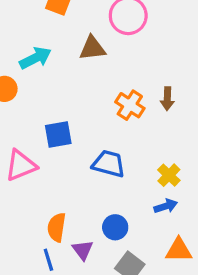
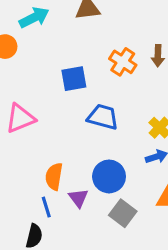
blue square: (58, 134) -> (74, 79), moved
blue circle: (115, 227) -> (109, 176), size x1.4

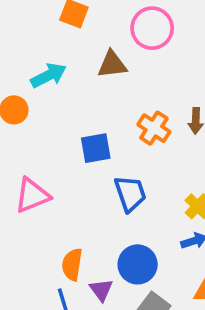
blue trapezoid: (103, 117) -> (130, 194), turned 56

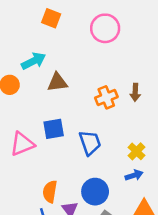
brown triangle: (112, 64) -> (57, 82), moved
orange cross: (154, 128) -> (106, 97), turned 35
blue square: (96, 148) -> (54, 129), moved

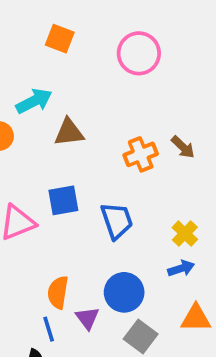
brown arrow: (135, 92) -> (183, 147), turned -48

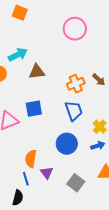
orange square: (60, 39) -> (20, 13), moved
blue trapezoid: (117, 221) -> (74, 111), moved
blue circle: (124, 292) -> (67, 144), moved

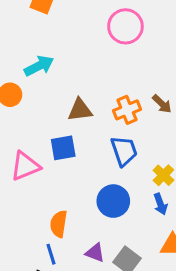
brown triangle: (37, 72) -> (80, 110), moved
blue arrow: (98, 146) -> (160, 204), turned 88
purple triangle: (47, 173) -> (95, 253), moved, turned -32

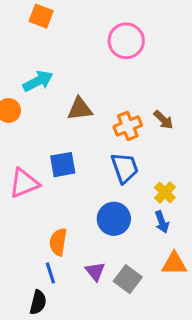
brown triangle: (80, 110) -> (80, 109), moved
purple triangle: (95, 253) -> (95, 271), turned 30

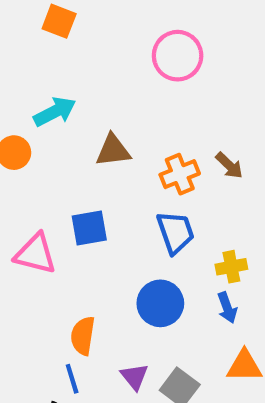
pink triangle: (24, 183) -> (35, 254), turned 36
yellow cross: (165, 192) -> (231, 267), turned 35

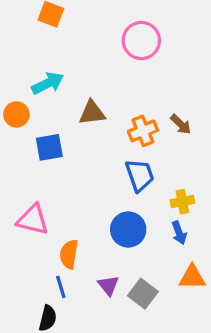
blue square: (89, 228) -> (49, 147), moved
pink triangle: (35, 254) -> (33, 220), moved

